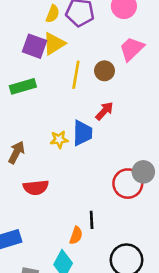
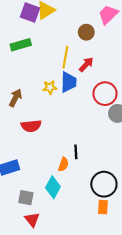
yellow line: (76, 75) -> (65, 57), moved
red circle: (128, 184) -> (105, 94), moved

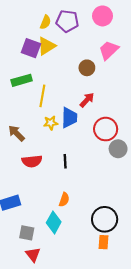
yellow line: (65, 57) -> (42, 96), moved
brown arrow: (16, 98) -> (16, 133), turned -72
black line: (76, 152) -> (65, 161), moved

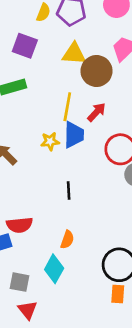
yellow triangle: (46, 46) -> (74, 54), moved, turned 36
brown circle: (87, 68) -> (97, 71), size x1.5
yellow line: (42, 96) -> (67, 107), moved
red semicircle: (32, 161) -> (20, 225), moved

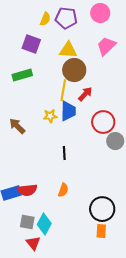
brown circle: (97, 71) -> (74, 70), moved
red semicircle: (20, 225) -> (27, 190), moved
cyan diamond: (54, 269) -> (44, 224), moved

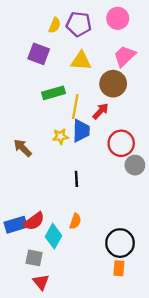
brown circle: (74, 70) -> (113, 84), moved
green rectangle: (22, 75) -> (54, 93), moved
red semicircle: (27, 190) -> (34, 221), turned -30
cyan diamond: (44, 224) -> (54, 236), moved

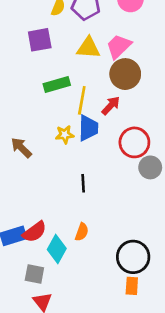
purple square: (39, 54) -> (40, 40), turned -30
pink trapezoid: (125, 56) -> (119, 46), moved

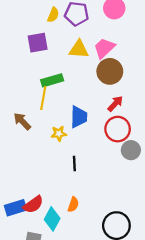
yellow line: (82, 100) -> (43, 98), moved
red arrow: (111, 106) -> (115, 104), moved
yellow star: (65, 135) -> (59, 134), moved
brown arrow: (21, 148) -> (22, 121), moved

